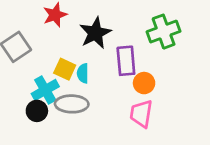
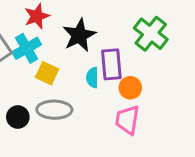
green cross: (164, 32) -> (151, 34), turned -32
cyan semicircle: (83, 73) -> (92, 78), moved
cyan cross: (45, 90) -> (27, 48), moved

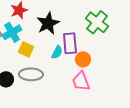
cyan semicircle: (92, 78) -> (57, 52), turned -152
pink trapezoid: (127, 120) -> (81, 81), turned -30

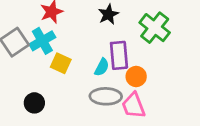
black star: (48, 23) -> (108, 14), moved, size x0.7
gray ellipse: (31, 74) -> (106, 96), moved

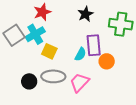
green cross: (155, 28) -> (121, 24), turned -30
gray ellipse: (106, 96) -> (53, 76), moved
pink trapezoid: (133, 106) -> (79, 82), moved, turned 65

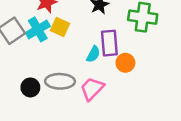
yellow square: (49, 51) -> (60, 27), moved

